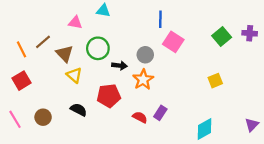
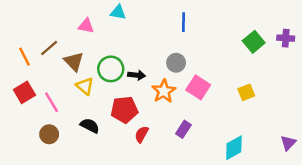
pink square: (173, 42) -> (198, 87), moved
green circle: (98, 48) -> (111, 69), moved
gray circle: (145, 55) -> (176, 63), moved
red semicircle: (140, 117) -> (142, 134), moved, turned -88
pink line: (15, 119) -> (52, 102), moved

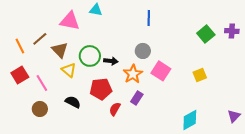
pink triangle: (86, 26) -> (70, 21), size x1.5
purple rectangle: (183, 129) -> (137, 98), moved

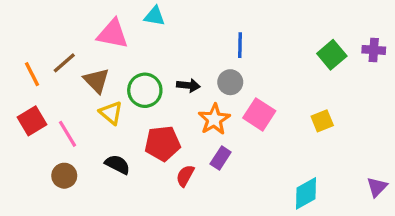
blue line: (149, 18) -> (240, 45), moved
black arrow: (111, 61) -> (188, 85), moved

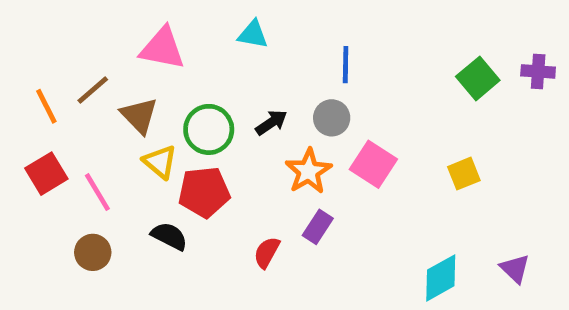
cyan triangle: (155, 16) -> (253, 34), moved
black arrow: (188, 85) -> (271, 123), turned -40
red pentagon: (163, 143) -> (204, 192), moved
purple triangle: (377, 187) -> (515, 269), moved, turned -30

